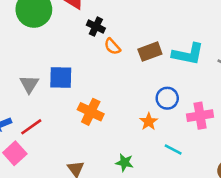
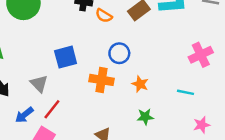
gray triangle: (29, 84) -> (39, 84), moved
blue circle: (167, 98) -> (119, 53), moved
orange star: (149, 122) -> (140, 84), moved

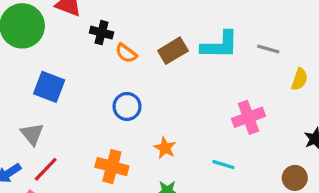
blue circle: (119, 53) -> (127, 106), moved
blue square: (66, 57) -> (49, 87), moved, turned 30
orange cross: (101, 80) -> (112, 167), moved

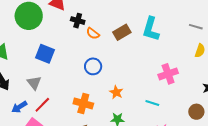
cyan L-shape: (220, 45) -> (151, 29), turned 105
gray line: (268, 49) -> (196, 27), moved

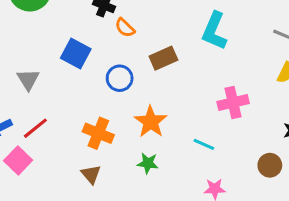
brown rectangle: (122, 32) -> (163, 58), moved
blue square: (45, 54) -> (76, 54), moved
gray triangle: (34, 83) -> (28, 79), moved
orange star: (116, 92) -> (151, 122), size x1.5

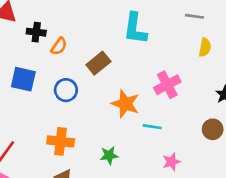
orange semicircle: (125, 28) -> (59, 46), turned -84
orange star: (151, 122) -> (125, 104), moved

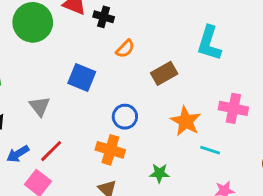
black cross: (36, 32) -> (104, 17), moved
pink cross: (167, 85) -> (233, 108), turned 30
blue circle: (66, 90) -> (125, 117), moved

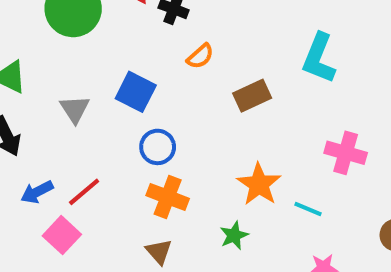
gray triangle: (40, 106) -> (75, 109), moved
blue circle: (125, 117) -> (158, 147), moved
orange star: (186, 121) -> (259, 184), moved
green star: (159, 173) -> (234, 235), turned -30

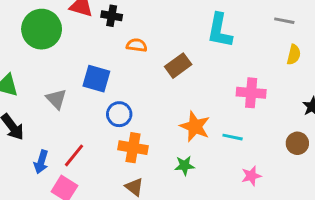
orange semicircle: (200, 56) -> (137, 45), turned -120
blue arrow: (37, 192) -> (41, 162), turned -35
green star: (234, 235) -> (185, 166), turned 30

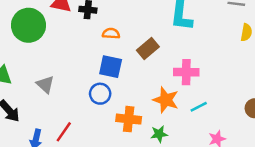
blue square: (96, 79) -> (111, 67), moved
pink cross: (251, 93) -> (186, 72), moved
cyan line: (233, 137) -> (199, 107), turned -35
orange cross: (133, 148) -> (129, 119), moved

